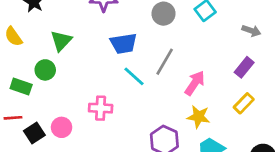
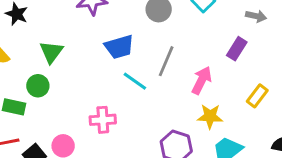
purple rectangle: (244, 67) -> (237, 49), moved

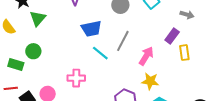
green triangle: (51, 52) -> (38, 18), moved
yellow rectangle: (257, 96) -> (184, 53), moved, turned -49

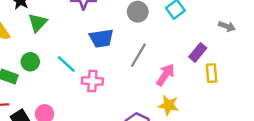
gray arrow: (187, 15) -> (227, 26), moved
cyan line: (100, 53) -> (66, 64), moved
pink cross: (76, 78) -> (92, 81), moved

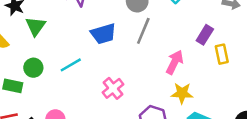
gray line: (138, 55) -> (143, 31), moved
cyan line: (66, 64) -> (71, 65), turned -65
pink cross: (92, 81) -> (113, 88), moved, turned -35

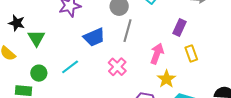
yellow rectangle: (222, 54) -> (191, 53), moved
pink cross: (113, 88) -> (117, 67), moved
yellow star: (182, 93) -> (166, 79), turned -30

